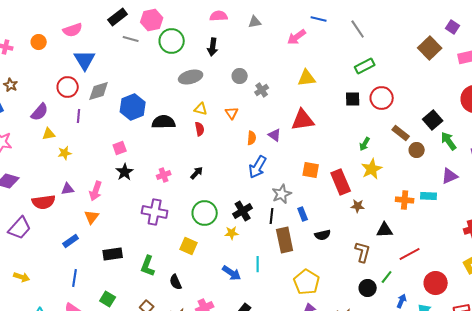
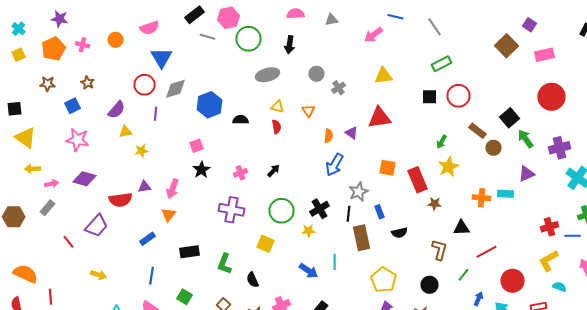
black semicircle: (164, 122) -> (240, 120), size x0.7
black circle: (368, 288) -> (430, 285), moved

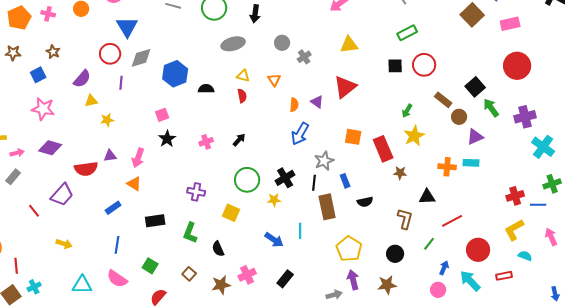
red triangle: (380, 118) -> (345, 87), turned -30
purple triangle: (526, 174) -> (475, 137), moved
purple cross: (232, 210) -> (196, 192), moved, size x0.7
orange triangle: (168, 215) -> (134, 184), turned -35

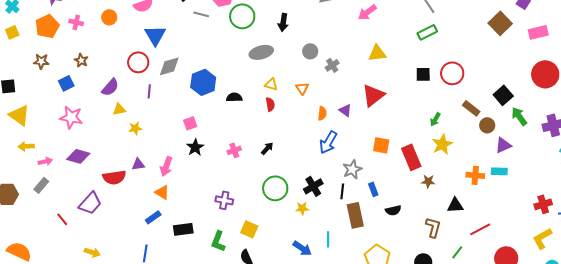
green rectangle: (407, 33) -> (427, 32), moved
blue rectangle: (113, 208) -> (153, 217), moved
yellow square: (231, 213) -> (249, 229), moved

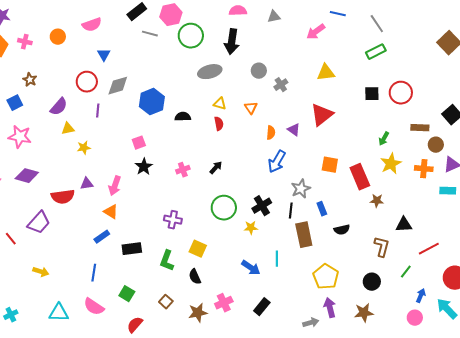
black arrow: (283, 22) -> (232, 42), size x1.4
blue triangle: (155, 35) -> (104, 55), size x0.6
brown rectangle: (471, 108) -> (420, 128), turned -36
orange cross: (475, 175) -> (424, 169), moved

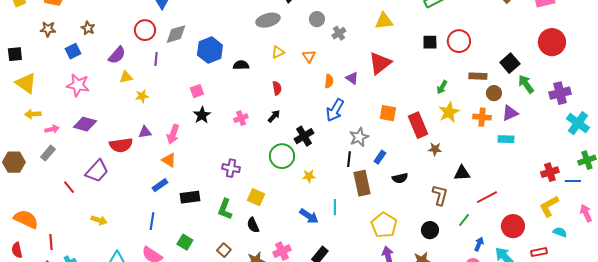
yellow triangle: (220, 104) -> (278, 52), turned -40
red semicircle: (219, 124) -> (277, 88), moved
black cross: (262, 206) -> (304, 136), moved
blue rectangle: (322, 209) -> (380, 157), turned 56

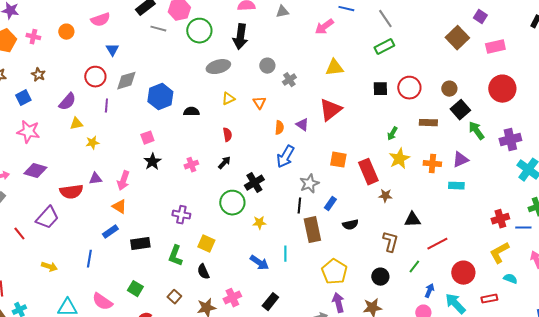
brown circle: (494, 93) -> (449, 89), moved
blue line: (152, 221) -> (89, 259), moved

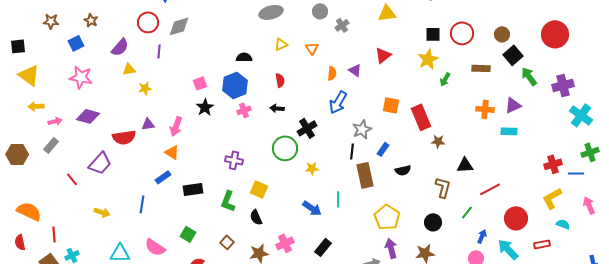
blue hexagon: (160, 97) -> (235, 85), moved
red triangle: (330, 110) -> (383, 55), size x0.7
yellow star: (399, 159) -> (428, 59), moved
black arrow: (224, 163) -> (277, 108), turned -128

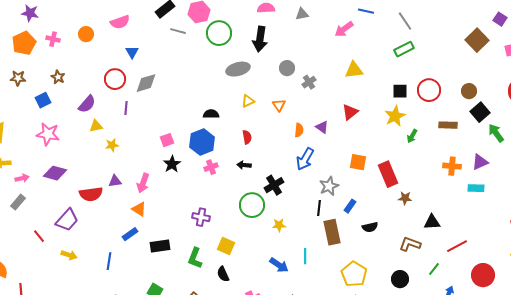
brown L-shape: (443, 187) -> (410, 244), turned -85
yellow arrow: (102, 212) -> (69, 255), moved

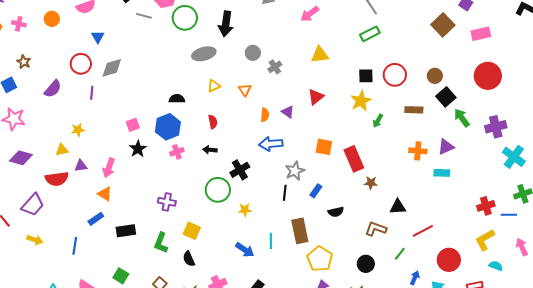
yellow triangle: (96, 126) -> (62, 150), moved
blue arrow: (305, 159) -> (271, 144), turned 55
brown rectangle: (332, 232) -> (300, 231), moved

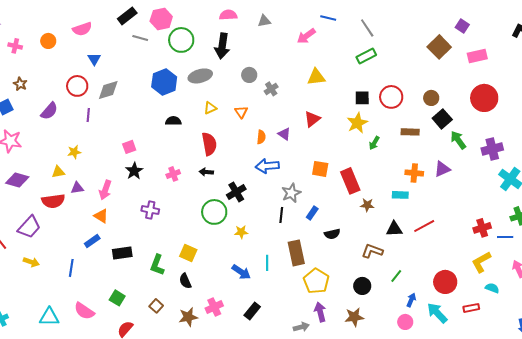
red semicircle: (213, 122) -> (209, 144), size x1.6
blue hexagon: (168, 127) -> (164, 82), moved
cyan rectangle: (442, 173) -> (400, 195), moved
purple cross: (167, 202) -> (150, 210), moved
red line: (423, 231) -> (424, 226), moved

